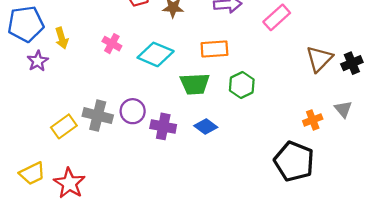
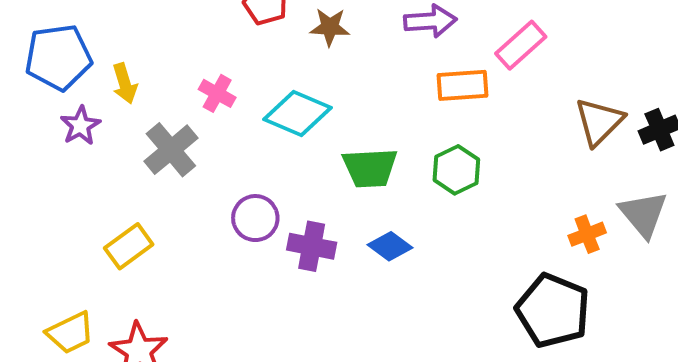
orange rectangle: (214, 49) -> (462, 85), moved
gray triangle: (343, 109) -> (643, 214), size x1.5
gray cross: (98, 116) -> (171, 150), moved, turned 36

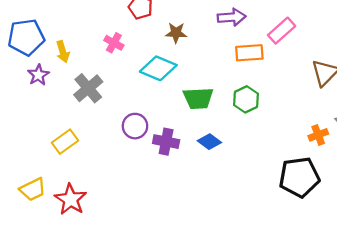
brown star: (330, 27) -> (176, 33), moved
pink cross: (217, 93) -> (114, 43), moved
black pentagon: (553, 311) -> (299, 177), turned -30

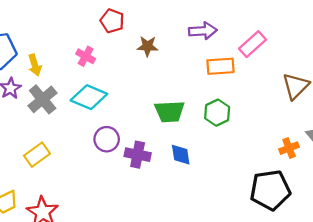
cyan diamond: (158, 68) -> (89, 97), moved
gray cross: (88, 88) -> (43, 99), moved
blue diamond: (209, 142) -> (181, 155), turned 45

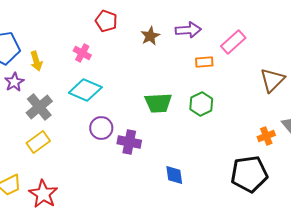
brown star: (148, 46) -> (150, 36), moved, turned -30
orange rectangle: (220, 66) -> (204, 62), size x0.7
gray cross: (43, 99) -> (39, 107), moved
blue diamond: (181, 155) -> (174, 175), moved

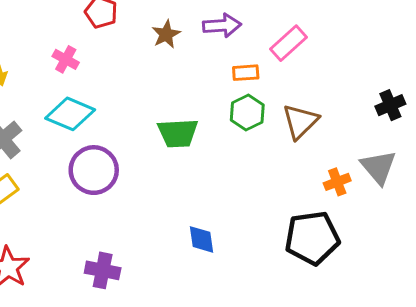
brown triangle: (272, 80) -> (300, 121), moved
green hexagon: (201, 104) -> (247, 113), moved
purple circle: (101, 128) -> (94, 170), size x1.4
purple cross: (129, 142) -> (103, 270), moved

